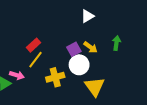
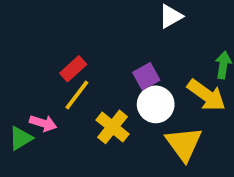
yellow arrow: (91, 47) -> (206, 95), moved, size x1.5
yellow cross: (55, 77) -> (113, 127), turned -36

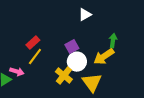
yellow arrow: (206, 95) -> (104, 57), turned 110
yellow cross: (113, 127) -> (64, 76), moved

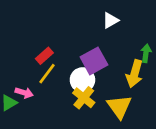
purple square: (72, 47) -> (94, 61), size x1.5
yellow arrow: (104, 57) -> (135, 74), turned -40
white circle: (77, 62) -> (82, 80), moved

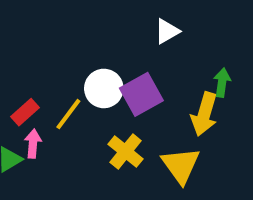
red rectangle: (44, 56) -> (25, 112), moved
white circle: (82, 80) -> (104, 88), moved
pink arrow: (24, 93) -> (33, 144), turned -102

